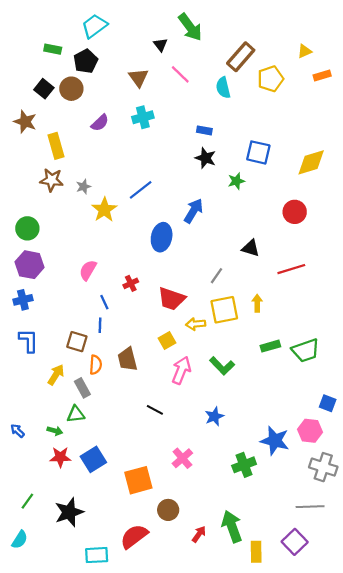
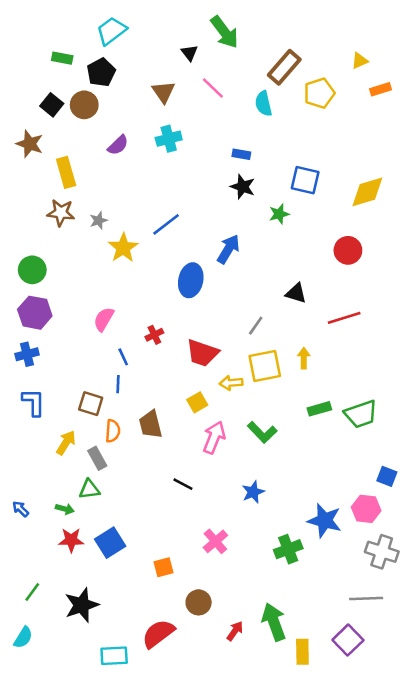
orange square: (138, 480) -> (163, 567), size x0.6

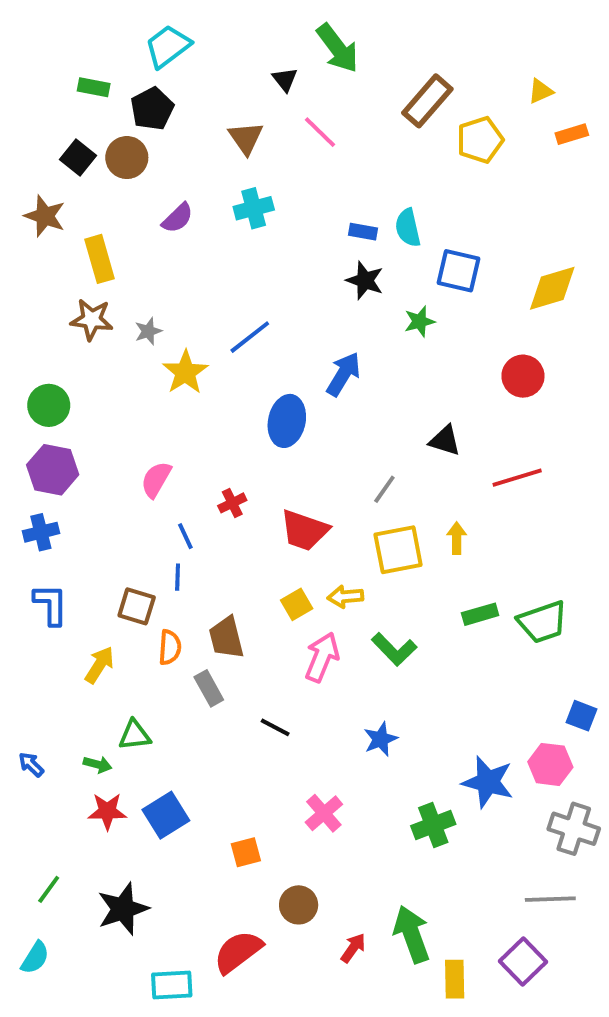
cyan semicircle: (263, 104) -> (408, 228), moved
yellow arrow: (231, 383) -> (345, 597), moved
gray rectangle: (97, 458) -> (209, 688), moved

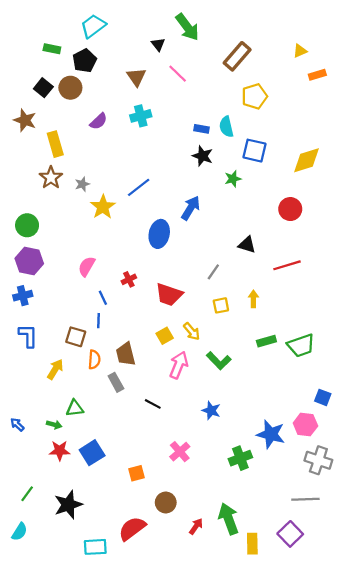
yellow pentagon: (480, 140) -> (255, 96), moved
brown star: (92, 319) -> (51, 178), turned 30
yellow square: (398, 550) -> (221, 305), size x0.6
yellow arrow: (345, 597) -> (192, 331), turned -126
blue star: (381, 739) -> (211, 410), turned -30

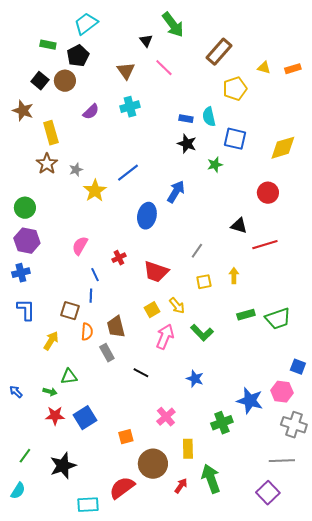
yellow triangle: (300, 51) -> (264, 68), moved, turned 40
black triangle: (247, 245) -> (239, 226), moved
brown circle: (166, 503) -> (153, 464), size x1.5
yellow rectangle: (252, 544) -> (188, 449), moved

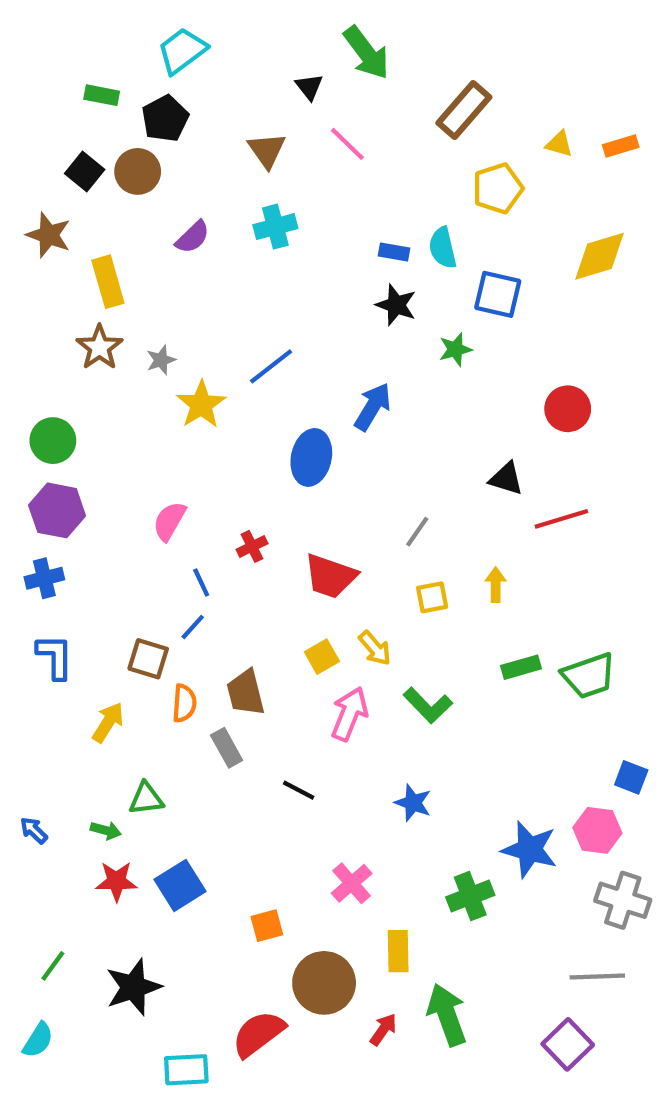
yellow diamond: (283, 148) -> (599, 256), moved
blue line: (91, 296) -> (193, 627), turned 40

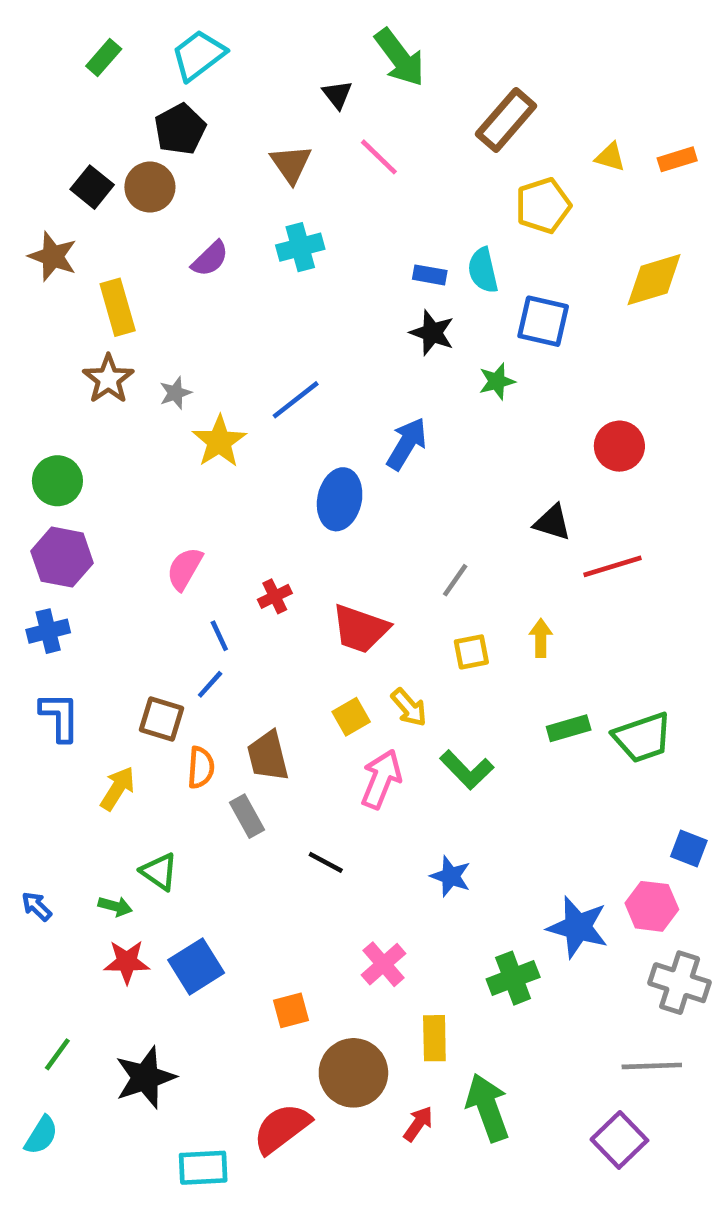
green rectangle: (102, 95) -> (104, 58), moved, turned -60
green triangle: (146, 799) -> (159, 872), turned 42

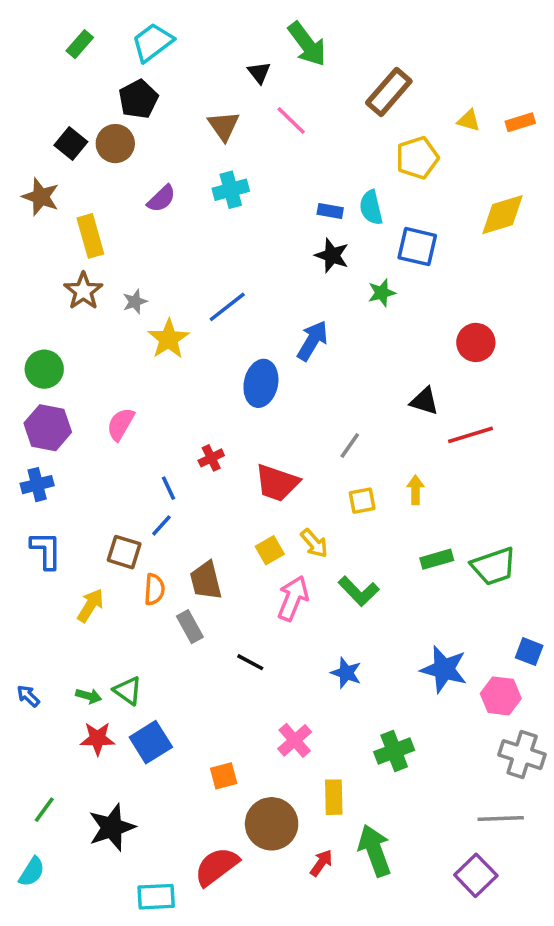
pink semicircle: (185, 569) -> (121, 424), moved
green triangle: (159, 872) -> (128, 691), moved
blue star: (578, 927) -> (444, 669), moved

